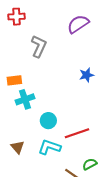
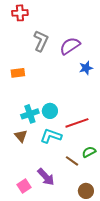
purple semicircle: (78, 24) -> (70, 46), moved
cyan cross: (25, 99) -> (30, 114), moved

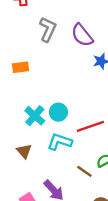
purple semicircle: (70, 46) -> (82, 35), turned -95
cyan cross: (30, 114) -> (35, 116), turned -30
brown triangle: (21, 136) -> (24, 151), moved

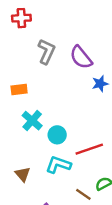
cyan cross: (35, 116) -> (32, 121), moved

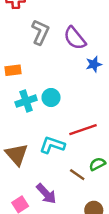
cyan cross: (32, 121) -> (26, 101), turned 30
cyan circle: (57, 135) -> (51, 98), moved
brown triangle: (23, 174) -> (17, 154), size x1.5

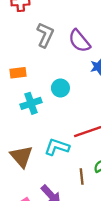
cyan circle: (51, 98) -> (60, 88), moved
brown line: (77, 175) -> (82, 176), turned 49

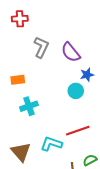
cyan circle: (60, 88) -> (76, 91), moved

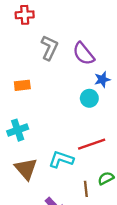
cyan cross: (29, 106) -> (18, 130), moved

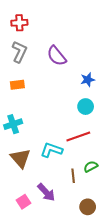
gray L-shape: (49, 48) -> (19, 52), moved
purple semicircle: (83, 54) -> (57, 56), moved
cyan circle: (89, 98) -> (86, 107), moved

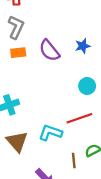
purple semicircle: (57, 56) -> (49, 50), moved
blue star: (88, 80) -> (83, 46), moved
orange rectangle: (17, 85) -> (18, 53), moved

